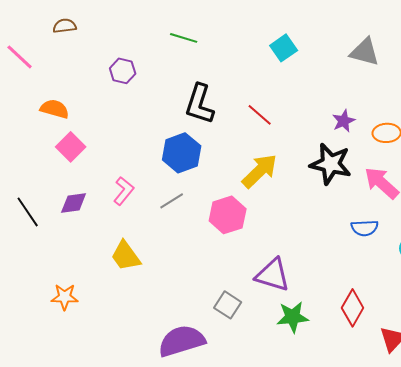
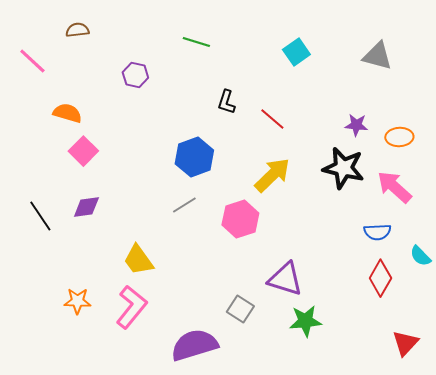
black L-shape: (200, 104) -> (226, 102), moved, size x0.6
purple star: (344, 121) -> (356, 125), turned 30
pink L-shape: (124, 191) -> (131, 307), moved, size x1.5
red diamond: (353, 308) -> (380, 278), moved

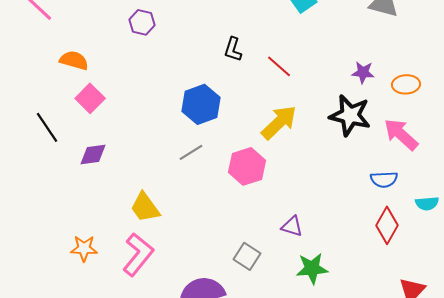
black line: (40, 216) -> (47, 127), moved
cyan semicircle: (420, 256) -> (427, 203), turned -50
purple triangle: (285, 279) -> (292, 226), size x0.6

